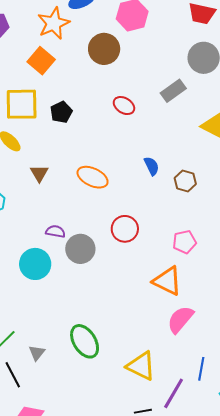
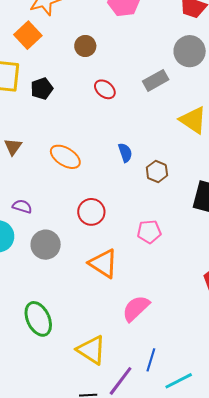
brown circle: (104, 49) -> (85, 46), moved, size x0.7
gray circle: (80, 249) -> (46, 245), moved
orange triangle: (167, 281) -> (103, 263), moved

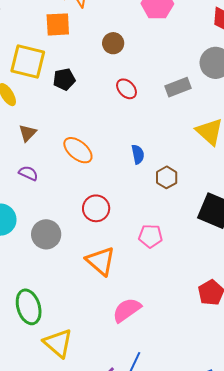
orange square: (28, 35) -> (58, 24), turned 32
purple semicircle: (22, 206) -> (28, 173), moved
yellow triangle: (91, 350) -> (58, 343), moved

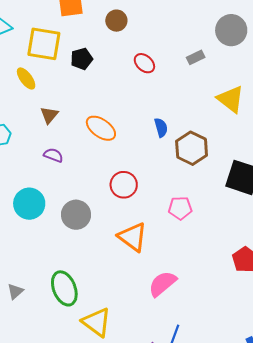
brown circle: (113, 43) -> (116, 21), moved
gray rectangle: (178, 87) -> (196, 57), size x0.7
brown hexagon: (167, 177) -> (192, 148), size x1.5

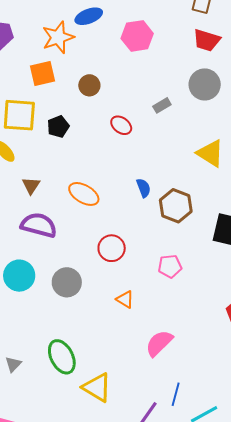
gray rectangle: (196, 57) -> (162, 105), moved
purple semicircle: (53, 155) -> (39, 225), size x1.8
orange triangle: (133, 237) -> (125, 299), size x0.6

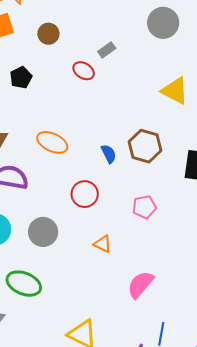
gray rectangle: (162, 105) -> (107, 50), moved
blue semicircle: (144, 188) -> (109, 154), moved
green ellipse: (62, 357) -> (24, 284), moved, turned -36

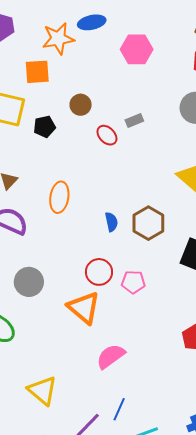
brown circle: (48, 34) -> (81, 105), moved
orange ellipse: (52, 142) -> (59, 197), turned 60
red circle: (85, 194) -> (99, 272), moved
orange triangle: (103, 244) -> (84, 308), size x1.8

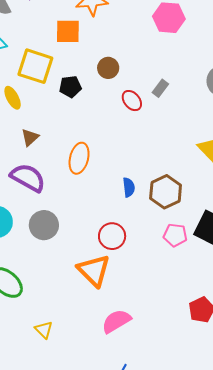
gray rectangle: (134, 120) -> (160, 88), turned -36
gray circle: (29, 282) -> (44, 225), moved
pink pentagon: (133, 282) -> (175, 235), moved
yellow triangle: (42, 390) -> (44, 330), moved, size x0.6

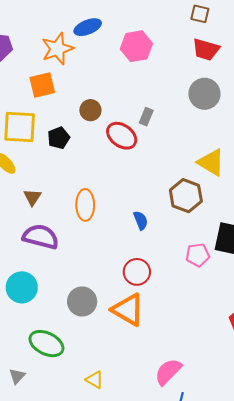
red ellipse: (132, 101) -> (122, 136), size x1.4
brown hexagon: (166, 192) -> (186, 196), moved
gray circle: (44, 225) -> (82, 301), moved
pink semicircle: (116, 321) -> (168, 372), moved

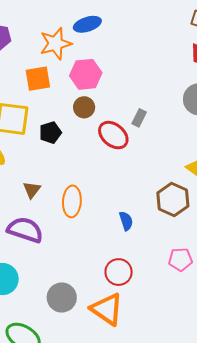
pink hexagon: (136, 46) -> (86, 74), moved
brown triangle: (32, 197) -> (32, 190), moved

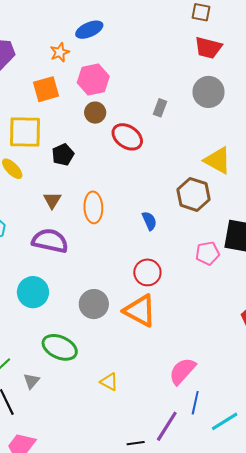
orange star: (56, 44) -> (60, 52), size x0.6
gray rectangle: (139, 118) -> (160, 108), moved
black pentagon: (50, 133) -> (63, 155), moved

